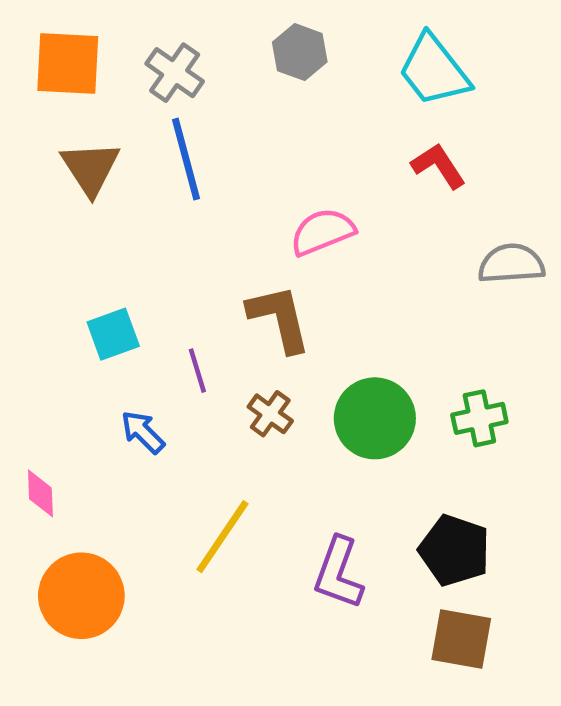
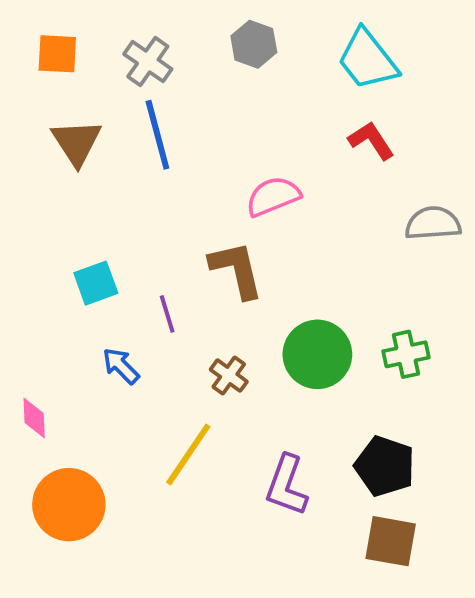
orange square: (68, 63) -> (57, 54), size x0.7
brown cross: (270, 414) -> (229, 376), moved

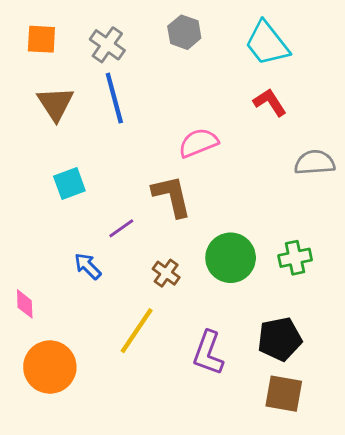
cyan square: (96, 283) -> (69, 184), moved
purple line: (167, 314) -> (121, 228), turned 72
black pentagon: (385, 466) -> (280, 339), turned -30

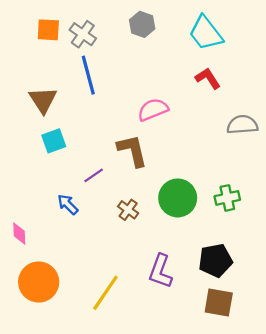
orange square: (41, 39) -> (48, 30), moved
brown triangle: (55, 104) -> (43, 100), moved
yellow line: (137, 331) -> (105, 293), moved

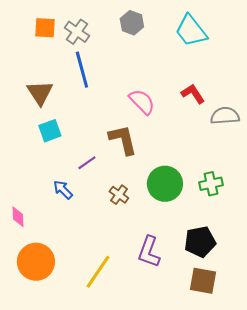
red L-shape: (208, 78) -> (193, 94), moved
pink semicircle: (153, 110) -> (142, 102), turned 68

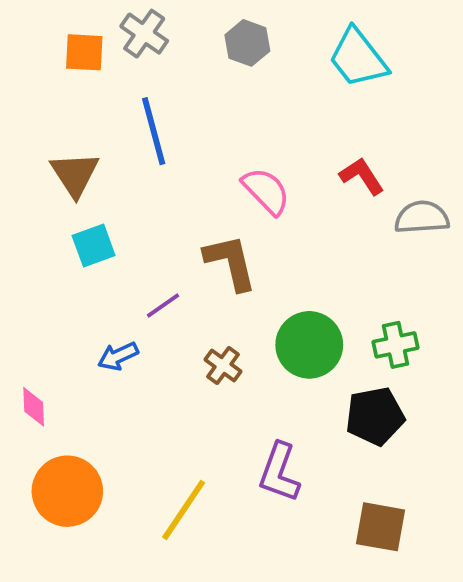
gray cross: (77, 32) -> (144, 34), moved
blue arrow: (63, 190) -> (118, 356), turned -70
black pentagon: (200, 242) -> (375, 416), moved

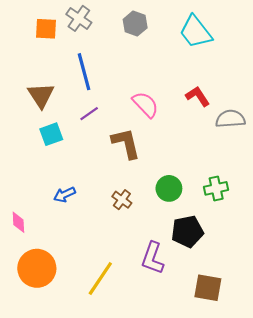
purple line: (163, 305) -> (89, 114), moved
green circle: (309, 345) -> (169, 188), size x0.7
black pentagon: (375, 416) -> (187, 231), moved

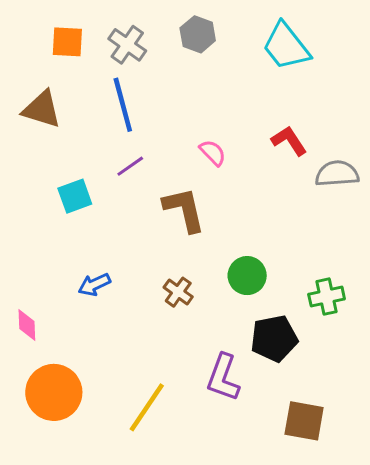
gray cross: (79, 18) -> (127, 45), moved
brown triangle: (41, 95) -> (42, 109), moved, turned -40
pink semicircle: (145, 104) -> (213, 153), size x0.7
green cross: (216, 188) -> (327, 297), moved

